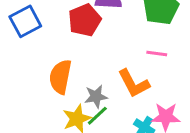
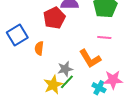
blue square: (25, 21) -> (17, 35), moved
orange semicircle: (60, 77) -> (39, 48), moved, size x0.6

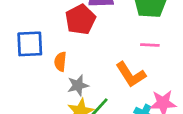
blue square: (17, 35) -> (30, 44), turned 30
gray star: (65, 69) -> (78, 85), moved

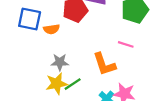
orange semicircle: (60, 62) -> (52, 29), moved, turned -119

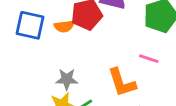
orange semicircle: (52, 29) -> (64, 26), moved

